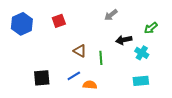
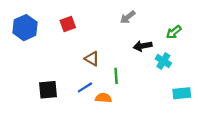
green line: (101, 58) -> (116, 76), moved
cyan rectangle: (141, 81) -> (182, 93), moved

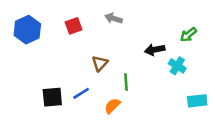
gray arrow: (128, 17) -> (114, 18), moved, turned 56
brown triangle: (92, 59) -> (100, 63), turned 42
blue line: (85, 87) -> (81, 93), moved
orange semicircle: (103, 98) -> (112, 106), turned -49

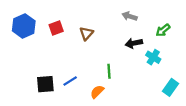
gray arrow: (114, 18) -> (129, 16), moved
red square: (74, 26) -> (56, 28), moved
brown triangle: (100, 63) -> (86, 33), moved
cyan rectangle: (197, 101) -> (171, 87), turned -49

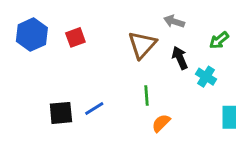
brown triangle: (86, 33) -> (142, 45), moved, size x1.5
black arrow: (134, 43) -> (180, 58), turned 77
cyan rectangle: (171, 87) -> (229, 117), turned -35
orange semicircle: (97, 92) -> (161, 123), moved

